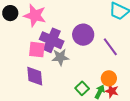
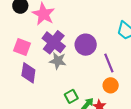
pink square: (37, 50) -> (22, 47), moved
orange circle: (109, 78) -> (111, 85), moved

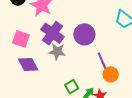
purple line: (109, 63) -> (103, 62), moved
purple diamond: (28, 73) -> (28, 65), turned -35

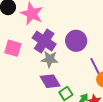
purple diamond: (28, 65) -> (50, 81), moved

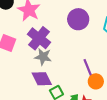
purple circle: (76, 41) -> (78, 19), moved

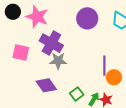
purple line: (88, 69) -> (104, 66), turned 30
purple diamond: (42, 79) -> (46, 85), moved

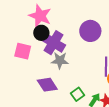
black circle: (13, 12) -> (41, 33), moved
purple circle: (87, 18) -> (90, 31), moved

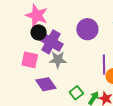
pink square: (23, 51) -> (30, 60), moved

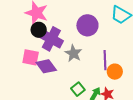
gray star: (58, 60) -> (73, 53), moved, turned 30
purple diamond: (46, 84) -> (46, 66), moved

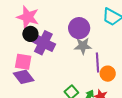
gray star: (73, 53) -> (83, 46), moved, turned -30
purple diamond: (46, 66) -> (24, 77), moved

